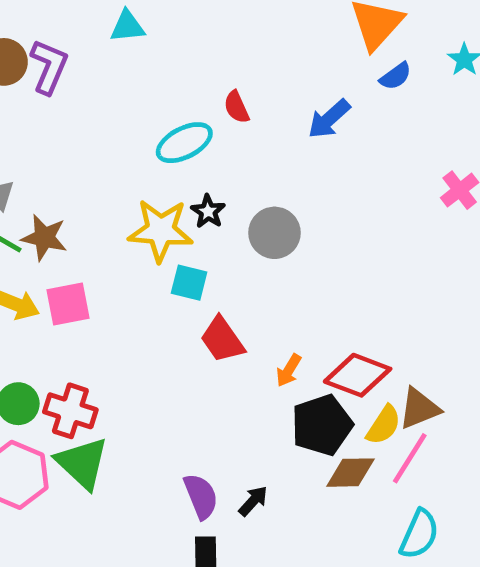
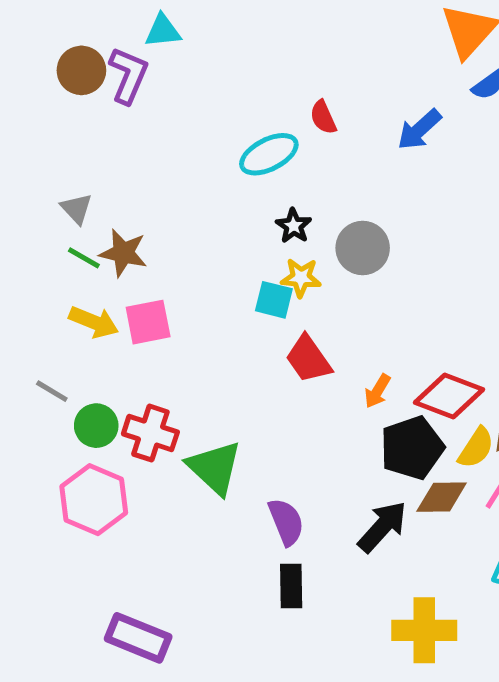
cyan triangle: (127, 26) -> (163, 31), moved
yellow star: (161, 230) -> (301, 278), moved, size x0.6
green triangle: (82, 463) -> (215, 468), moved
black arrow: (253, 501) -> (382, 527), moved, size x1.6

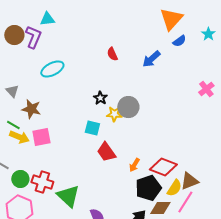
cyan ellipse: (269, 154) -> (52, 69), moved
green line: (84, 258) -> (13, 125), moved
yellow star: (301, 278) -> (114, 114), moved

